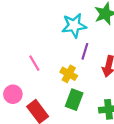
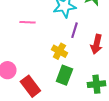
pink line: (34, 63) -> (27, 22), moved, turned -56

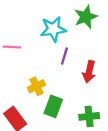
yellow cross: (59, 51) -> (36, 86), moved, turned 35

